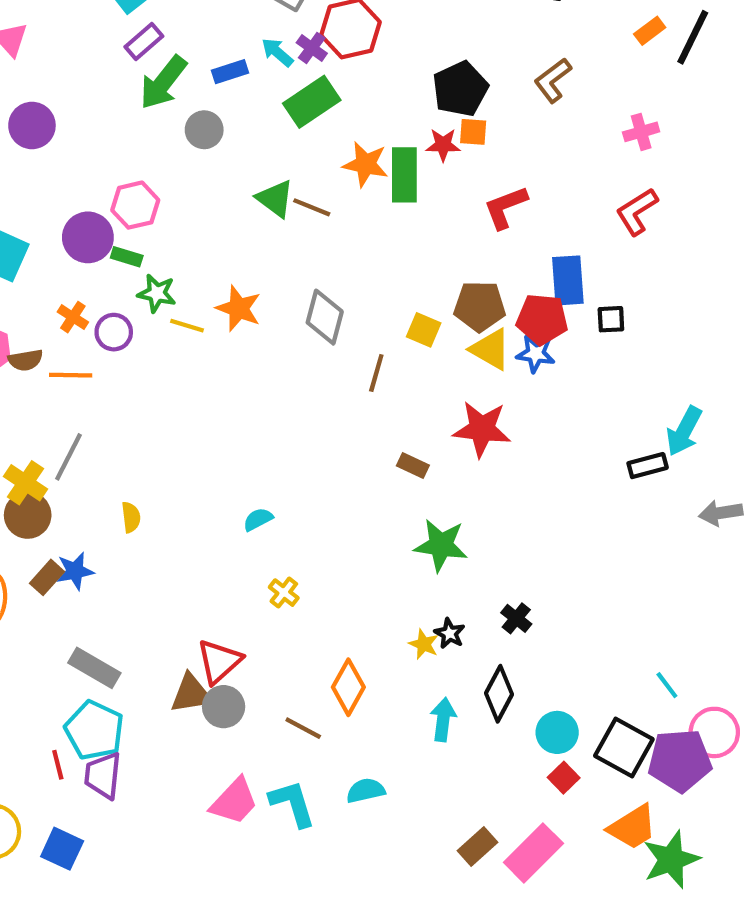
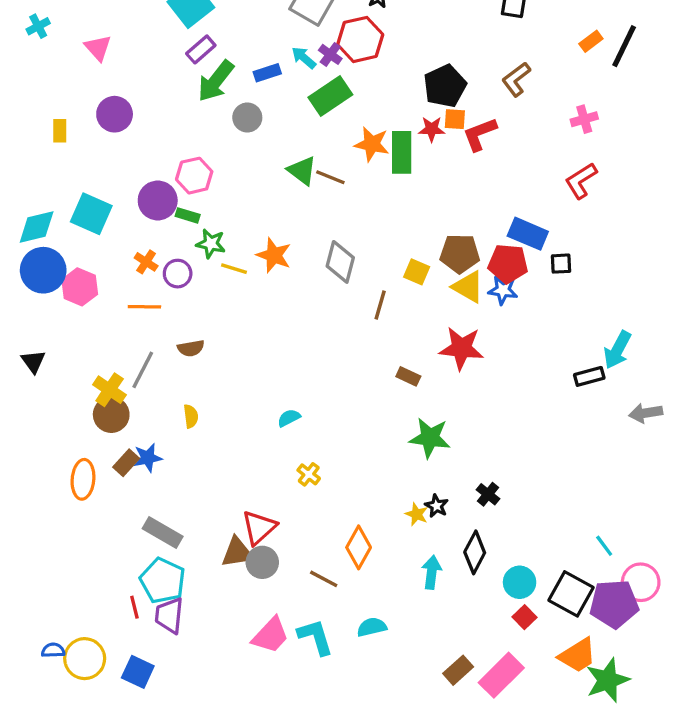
red L-shape: (505, 207) -> (480, 134), moved
blue rectangle: (568, 280) -> (528, 234), turned -63
brown semicircle: (25, 360) -> (191, 348), moved

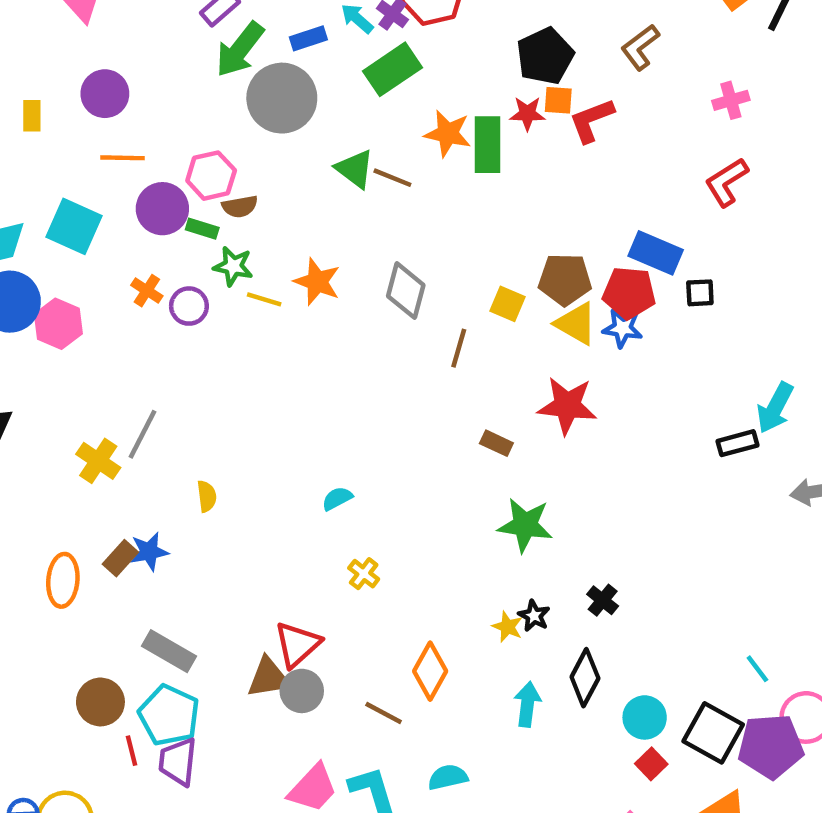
gray circle: (247, 118) -> (282, 98), size x1.8
orange line: (144, 307) -> (123, 158), moved
brown semicircle: (191, 348) -> (240, 206), moved
brown circle: (111, 415) -> (100, 702), moved

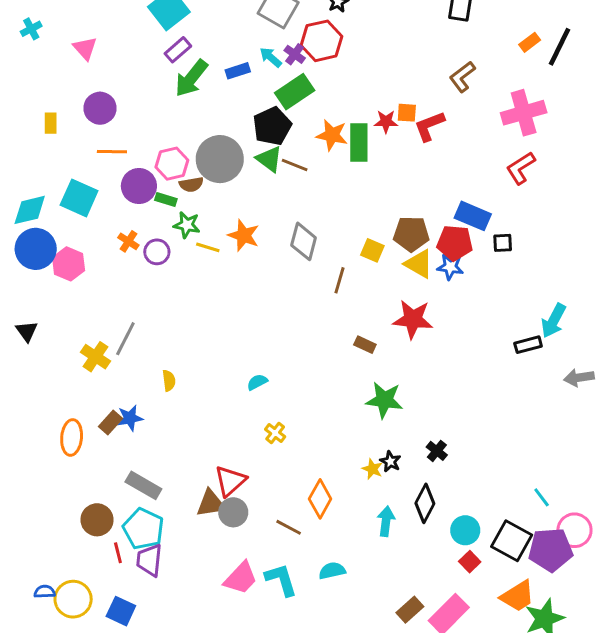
black pentagon: (545, 56) -> (272, 126), moved
gray circle: (282, 98) -> (220, 159), moved
pink cross: (731, 100) -> (524, 113), size x1.8

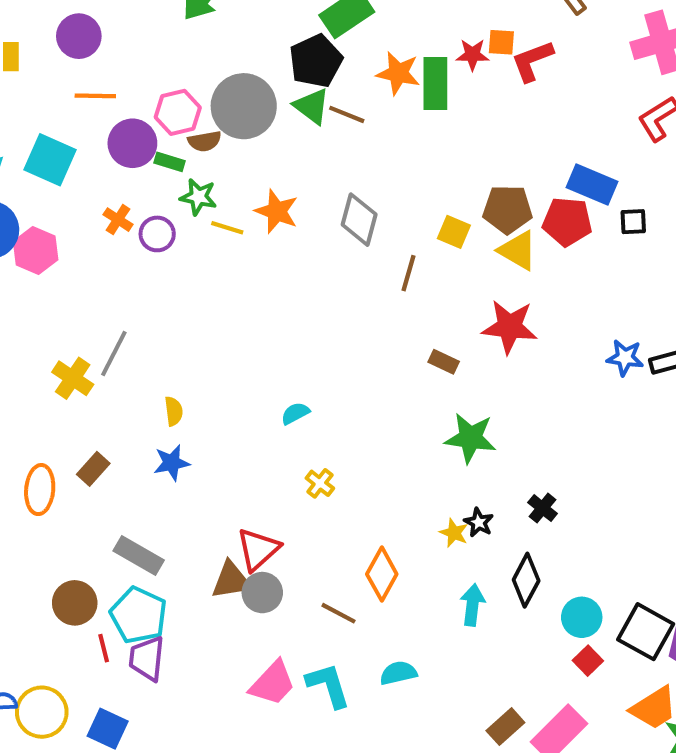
blue star: (450, 267) -> (625, 358), moved
blue star: (130, 418) -> (172, 463), moved

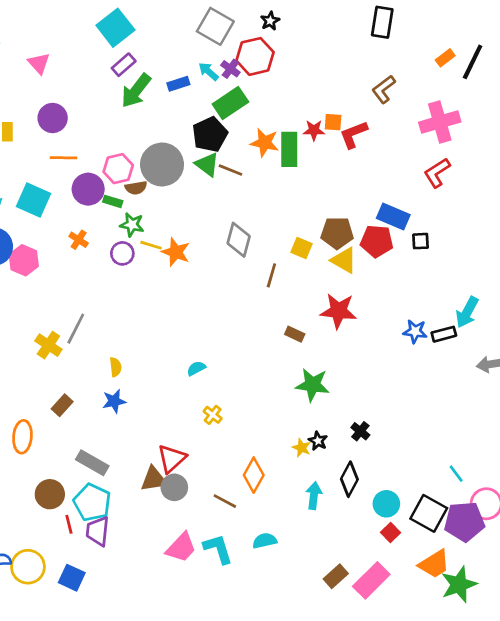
orange star: (277, 211) -> (176, 252), moved
purple circle: (157, 234) -> (122, 253), moved
orange ellipse: (40, 490) -> (22, 437), moved

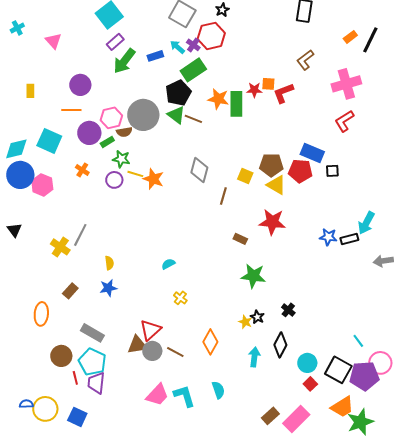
purple circle: (53, 118) -> (80, 85), moved
green rectangle: (113, 201) -> (107, 142), turned -48
brown line: (225, 501) -> (175, 352), moved
cyan semicircle: (265, 541) -> (218, 390), turned 84

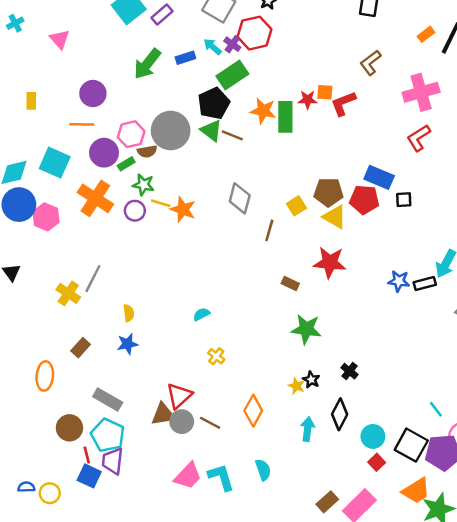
purple rectangle: (115, 42) -> (162, 15), moved
orange cross: (82, 170) -> (95, 198), size x2.0
yellow square: (245, 176) -> (296, 206), turned 35
yellow circle: (45, 409) -> (50, 493), size x0.7
blue square: (77, 417) -> (89, 476), moved

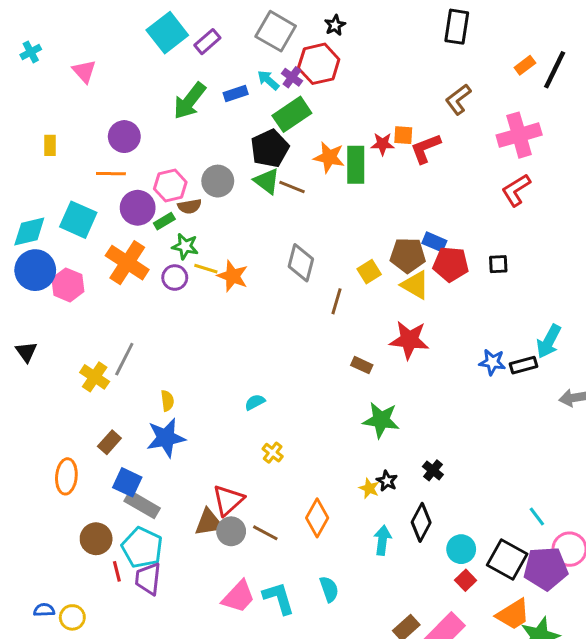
gray circle: (171, 131) -> (218, 181), size x0.7
blue rectangle: (379, 177) -> (434, 242), moved, size x0.7
blue star: (127, 344) -> (166, 438), size x1.5
blue square: (89, 476) -> (127, 482), moved

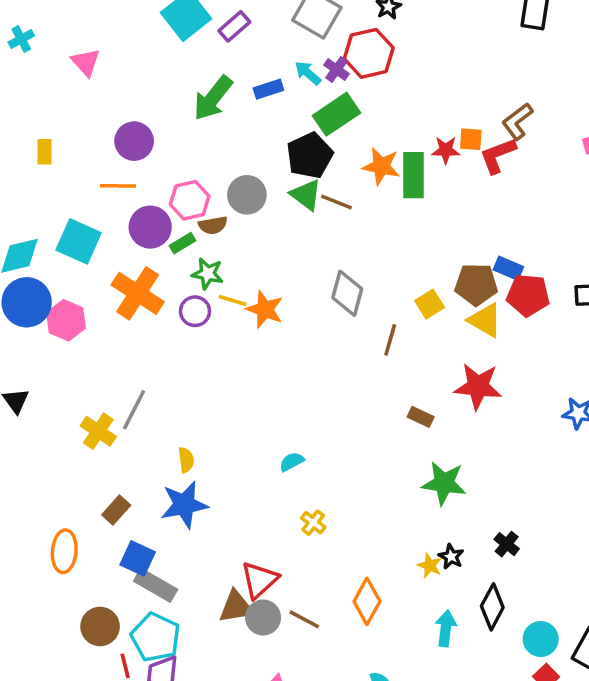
brown L-shape: (458, 99) -> (517, 121), moved

